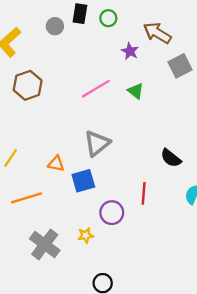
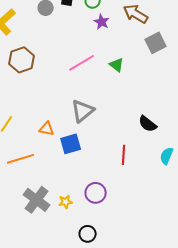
purple star: (130, 51) -> (102, 22), moved
purple circle: (112, 213) -> (96, 193), moved
yellow star: (86, 235) -> (66, 202), moved

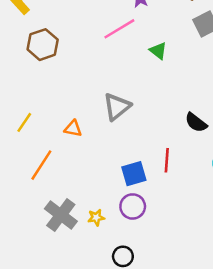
pink line: (82, 63) -> (119, 29), moved
blue square: (71, 144) -> (134, 174), moved
orange line: (21, 159) -> (41, 165), turned -40

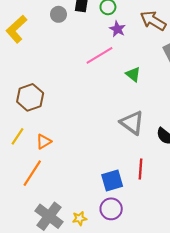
brown hexagon: (43, 45) -> (30, 97), moved
gray triangle: (117, 107) -> (132, 123), moved, turned -45
orange triangle: (73, 129) -> (44, 142), moved, turned -42

